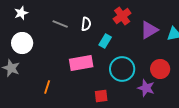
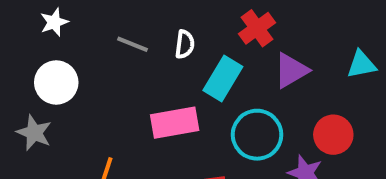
purple triangle: (149, 30) -> (291, 70), moved
cyan rectangle: (105, 41) -> (223, 78), size x1.5

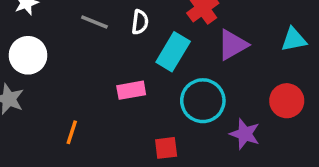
pink rectangle: (175, 123) -> (131, 90), size x0.7
red circle: (333, 135) -> (287, 101), moved

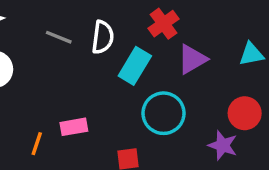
white semicircle: (140, 22) -> (103, 37), size x1.4
pink rectangle: (131, 90) -> (74, 127), moved
purple star: (245, 134) -> (223, 145), moved

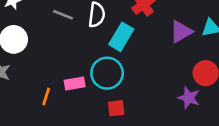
purple triangle: (192, 59) -> (181, 32), moved
cyan circle: (164, 113) -> (107, 73), moved

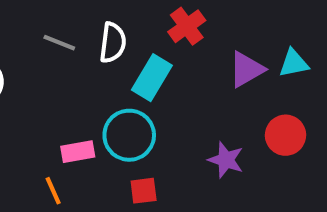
orange line: (46, 96) -> (53, 191), moved, turned -42
purple star: (189, 98) -> (226, 160), moved

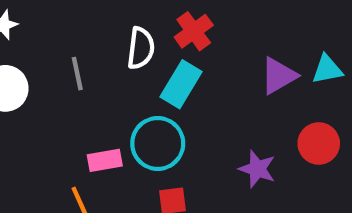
red cross: (187, 26) -> (194, 31), moved
gray line: (59, 43) -> (77, 74), moved, turned 56

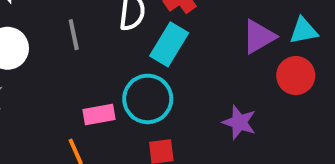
red circle: (319, 143) -> (296, 76), moved

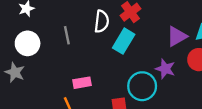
cyan circle: (148, 99) -> (142, 86), moved
purple star: (239, 122) -> (165, 69), moved

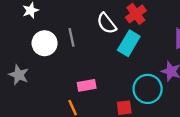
white semicircle: (102, 21) -> (107, 23), turned 135
white circle: (28, 43) -> (45, 43), moved

